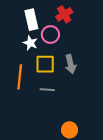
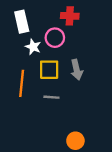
red cross: (64, 14) -> (70, 16), turned 35
white rectangle: (31, 20) -> (22, 22), moved

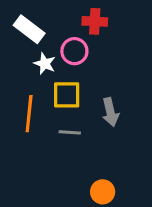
white rectangle: (22, 22) -> (29, 29), turned -40
gray arrow: (77, 70) -> (110, 112), moved

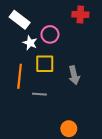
red cross: (95, 21) -> (80, 15), moved
gray line: (70, 132) -> (39, 94), moved

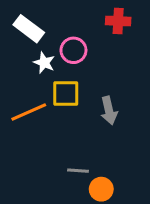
orange line: (20, 76) -> (29, 112), turned 60
gray line: (39, 94) -> (78, 171), moved

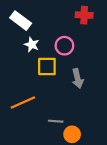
pink circle: (73, 50) -> (64, 46), moved
orange line: (29, 112) -> (23, 103), moved

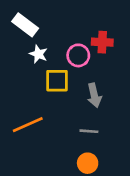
red cross: (84, 15) -> (102, 42), moved
gray line: (56, 121) -> (89, 131), moved

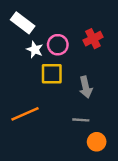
red cross: (102, 42) -> (93, 39), turned -30
pink circle: (78, 55) -> (58, 45), moved
orange circle: (88, 163) -> (97, 142), moved

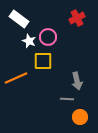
red cross: (93, 39) -> (77, 18), moved
gray arrow: (86, 87) -> (77, 81), moved
orange line: (25, 114) -> (16, 78), moved

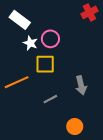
red cross: (77, 18) -> (90, 12), moved
gray line: (67, 99) -> (50, 99), moved, turned -32
orange circle: (80, 117) -> (75, 127), moved

